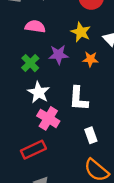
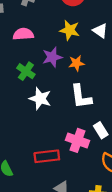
orange star: (90, 59) -> (76, 63), moved
pink cross: (48, 118) -> (78, 140), moved
red rectangle: (33, 150) -> (47, 156), turned 30

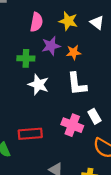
pink semicircle: (23, 34) -> (36, 22), moved, turned 102
green cross: (26, 71) -> (26, 58), turned -35
red rectangle: (47, 156) -> (30, 134), moved

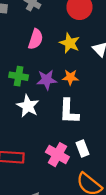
purple star: (51, 46) -> (47, 80), moved

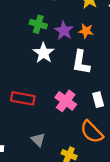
purple star: (47, 80) -> (64, 31), turned 30
white rectangle: (82, 149) -> (98, 100), moved

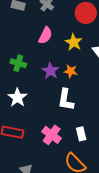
green cross: (38, 24) -> (18, 63), moved
white star: (44, 53) -> (17, 98), moved

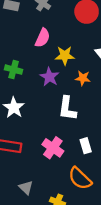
yellow star: (74, 42) -> (65, 55), moved, turned -30
orange star: (71, 71) -> (83, 78), moved

